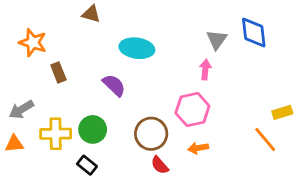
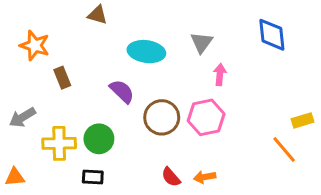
gray triangle: (217, 40) -> (201, 42), moved
brown circle: (151, 134) -> (162, 117), moved
orange triangle: (14, 144) -> (15, 177), moved
orange arrow: (198, 148) -> (205, 177), moved
black rectangle: (87, 165) -> (93, 177), turned -36

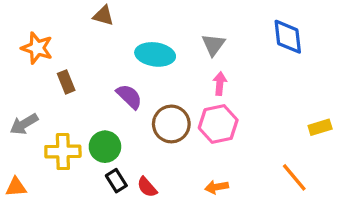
pink arrow: (220, 75) -> (220, 84), moved
orange line: (284, 149) -> (294, 177), moved
black rectangle: (93, 177) -> (116, 181), moved, turned 55
red semicircle: (171, 177) -> (147, 187), moved

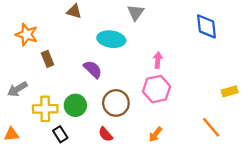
gray triangle: (213, 45) -> (136, 12), moved
brown circle: (171, 124) -> (116, 103), moved
black rectangle: (116, 181) -> (60, 134), moved
orange arrow: (217, 187) -> (155, 134), turned -42

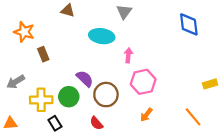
pink arrow: (158, 60) -> (128, 55), moved
purple semicircle: (93, 69) -> (85, 79), moved
orange arrow: (155, 134) -> (146, 115), moved

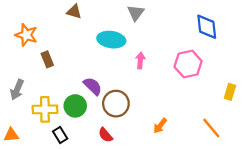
gray arrow: (16, 82) -> (17, 90), turned -36
pink hexagon: (143, 82) -> (188, 64), moved
yellow rectangle: (210, 84) -> (230, 92), turned -56

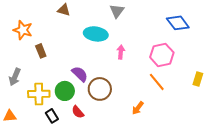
blue diamond: (207, 27) -> (178, 23), turned -30
orange line: (211, 128) -> (157, 82), moved
red semicircle: (105, 135) -> (78, 112), moved

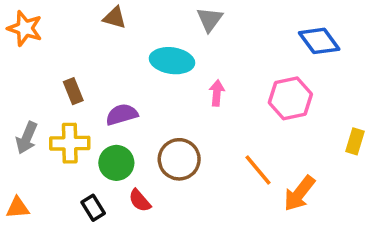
orange star: (23, 30) -> (25, 28), moved
purple semicircle: (80, 74) -> (122, 114), moved, turned -60
orange line: (157, 82) -> (258, 170), moved
yellow cross: (39, 94) -> (70, 143), moved
orange arrow: (138, 108) -> (299, 193), moved, size x1.5

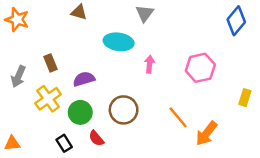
blue diamond: (319, 41) -> (236, 21), moved, turned 76
gray arrow: (27, 138) -> (18, 76), moved
yellow cross: (70, 143) -> (48, 99), turned -35

